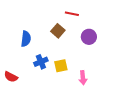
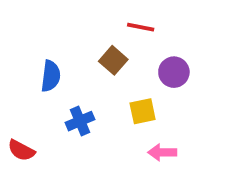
yellow square: (61, 66) -> (143, 111), moved
pink arrow: (83, 78) -> (162, 152), turned 96

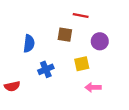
brown square: (113, 60) -> (65, 35), turned -32
red semicircle: (21, 150) -> (12, 86), turned -40

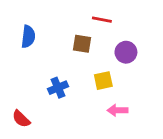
blue semicircle: (29, 44) -> (28, 37), moved
red semicircle: (12, 86) -> (21, 119), moved, turned 56

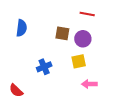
red line: (102, 20) -> (87, 14), moved
purple circle: (126, 52) -> (83, 39), moved

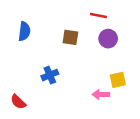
purple circle: (83, 39) -> (108, 39), moved
yellow square: (79, 61) -> (118, 80), moved

